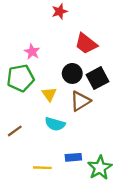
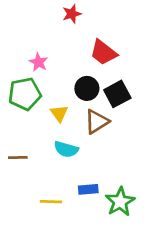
brown line: (15, 131) -> (18, 158), turned 35

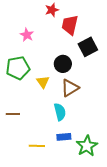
red trapezoid: (103, 52) -> (70, 25), moved, turned 65
pink star: (39, 62) -> (27, 35), moved
black square: (117, 94) -> (88, 47), moved
cyan semicircle: (66, 149) -> (60, 112), moved, turned -120

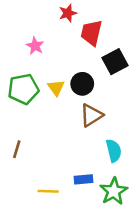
yellow triangle: (43, 82) -> (56, 88), moved
cyan semicircle: (60, 112) -> (114, 151), moved
brown line: (13, 114) -> (17, 149), turned -72

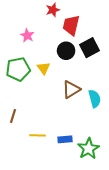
black circle: (82, 84) -> (66, 51), moved
cyan semicircle: (114, 151) -> (95, 99), moved
yellow line: (48, 191) -> (38, 135), moved

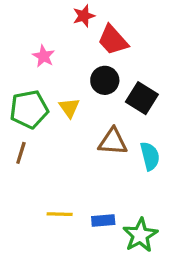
red trapezoid: (71, 25) -> (113, 40), turned -55
black square: (90, 48) -> (142, 98), moved, turned -30
brown triangle: (71, 89) -> (113, 142), turned 36
brown line: (13, 116) -> (21, 153), moved

